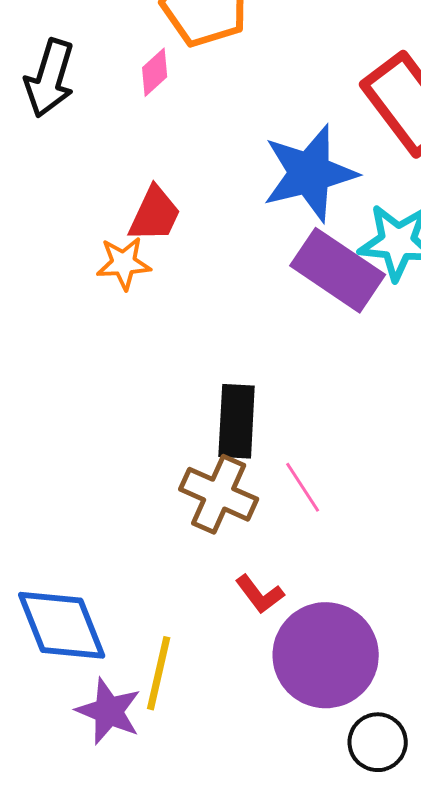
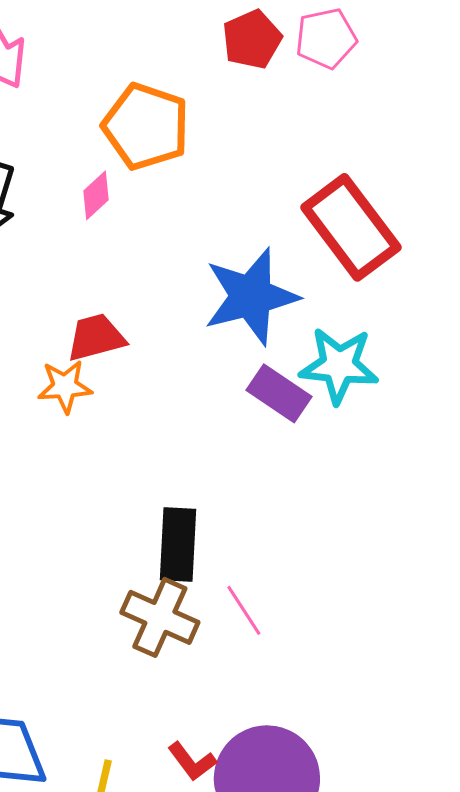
red trapezoid: (155, 214) -> (96, 337), turned -130
purple rectangle: (338, 270) -> (279, 393), size x0.7
red L-shape: (260, 594) -> (192, 761), moved

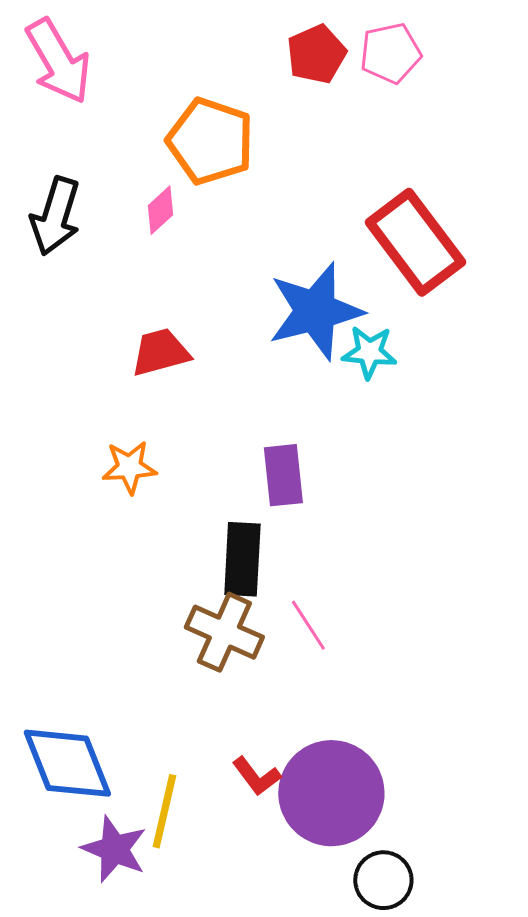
cyan star: (339, 365) -> (369, 352), moved, size x0.7
orange star: (65, 386) -> (129, 467), moved
purple rectangle: (279, 393) -> (283, 475), moved, turned 50

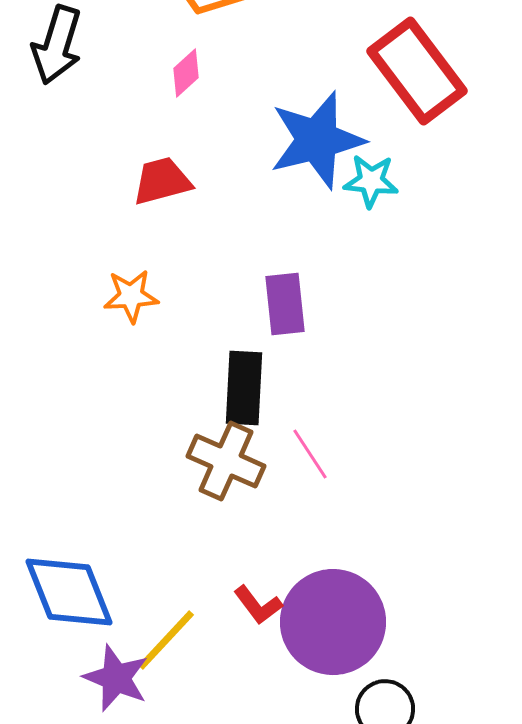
pink diamond: (160, 210) -> (186, 73), moved
yellow line: (164, 811) -> (166, 640), turned 30

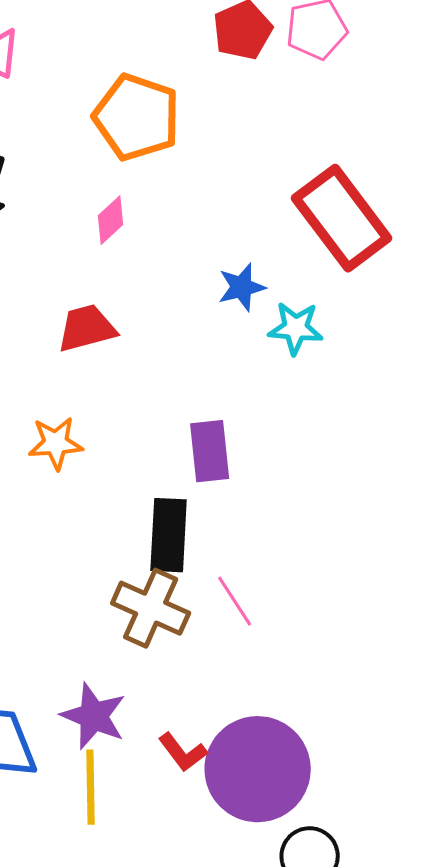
blue star: (317, 140) -> (242, 287), size x0.5
yellow line: (166, 640) -> (91, 787), turned -44
purple star: (116, 678) -> (94, 716), moved

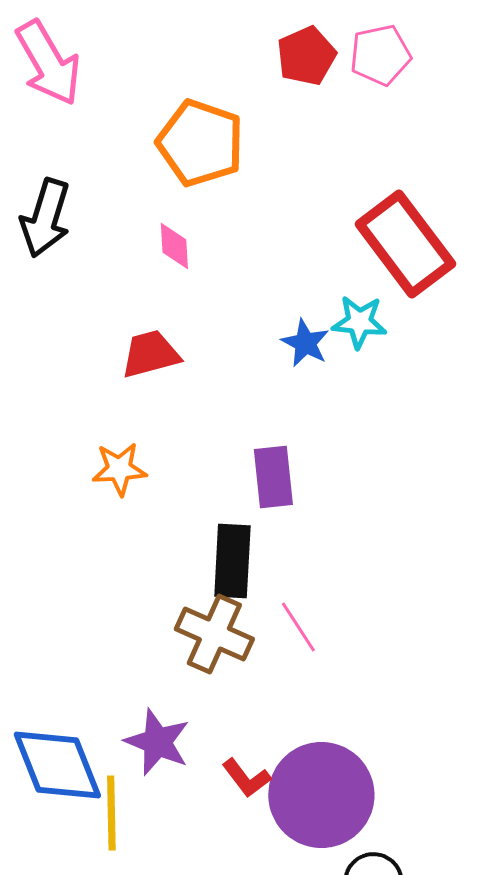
pink diamond: (111, 220) -> (174, 246), turned -51
blue star: (242, 287) -> (305, 343), moved, turned -30
cyan star: (296, 328) -> (359, 322), moved
yellow line: (91, 787) -> (111, 813), moved

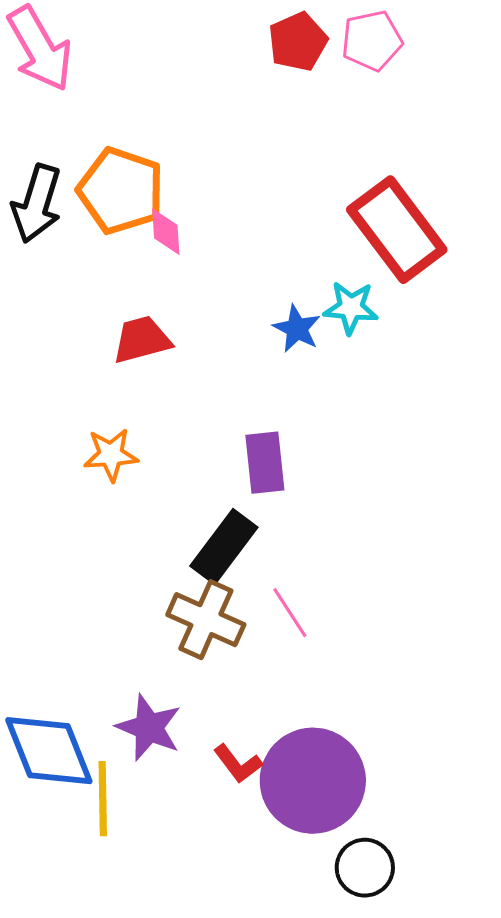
orange pentagon: (200, 143) -> (121, 191), moved
black rectangle: (232, 561) -> (224, 547), turned 34

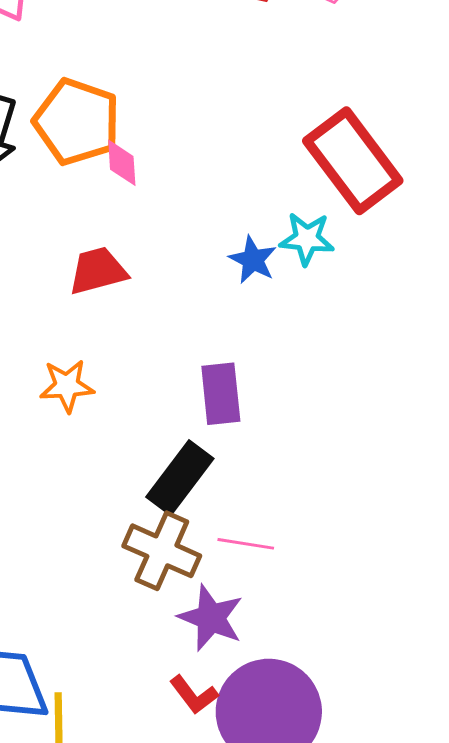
pink line: (290, 613) -> (246, 544), turned -48
purple star: (149, 728) -> (211, 618), moved

